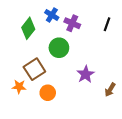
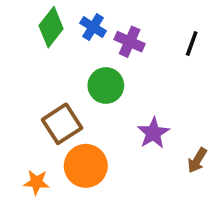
green diamond: (28, 28) -> (51, 27), moved
orange star: (19, 87) -> (36, 182), moved
orange circle: (48, 93) -> (86, 166), size x1.5

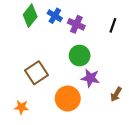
green circle: (106, 86) -> (80, 56), moved
purple star: (153, 133) -> (90, 78), turned -30
orange circle: (86, 166) -> (68, 99), moved

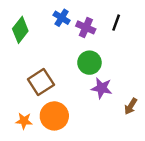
green diamond: (30, 16) -> (20, 30), moved
black line: (113, 25) -> (116, 23), moved
orange circle: (68, 99) -> (54, 116), moved

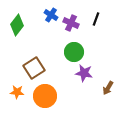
orange star: (24, 121) -> (17, 92), moved

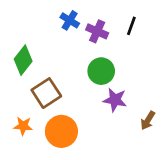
green diamond: (17, 25) -> (23, 60), moved

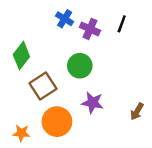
green circle: (101, 71) -> (80, 66), moved
purple star: (115, 100) -> (93, 103), moved
orange star: (23, 126) -> (21, 133), moved

